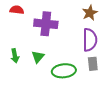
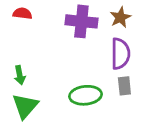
purple cross: (46, 24) -> (81, 21), moved
green triangle: (38, 57) -> (25, 106), moved, size x1.5

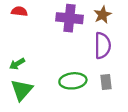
green arrow: (20, 75) -> (17, 64), turned 70
gray rectangle: (124, 86) -> (106, 82), moved

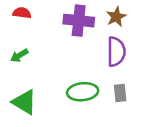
green arrow: (17, 64) -> (19, 55), moved
green triangle: (22, 90) -> (24, 102), turned -40

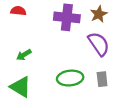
purple semicircle: (116, 52) -> (99, 44), turned -35
green arrow: (19, 55) -> (24, 55), moved

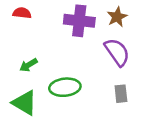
green ellipse: (70, 78) -> (65, 87), moved

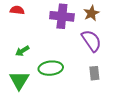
green triangle: (25, 103) -> (19, 80), turned 30

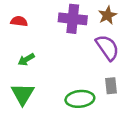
red semicircle: (17, 10) -> (19, 21), moved
green ellipse: (51, 68) -> (80, 99), moved

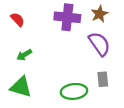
red semicircle: (19, 21) -> (18, 19), turned 40
green triangle: (23, 94) -> (21, 87), turned -45

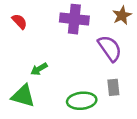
brown star: (99, 14) -> (122, 15), moved
green arrow: (24, 55) -> (39, 69), moved

